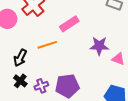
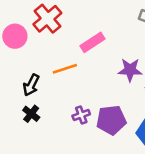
purple cross: (41, 86) -> (81, 115), moved
purple pentagon: (67, 86) -> (111, 120), moved

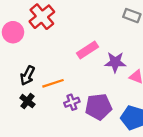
pink rectangle: (92, 42) -> (87, 50), moved
orange line: (65, 69) -> (53, 83), moved

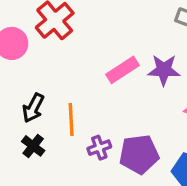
purple star: (115, 62) -> (164, 70), moved
orange line: (53, 83) -> (71, 120), turned -75

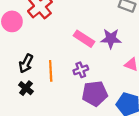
pink rectangle: (122, 70) -> (84, 39), turned 66
purple cross: (99, 148) -> (81, 70), moved

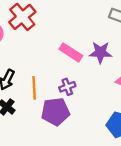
purple pentagon: (95, 93) -> (55, 112), moved

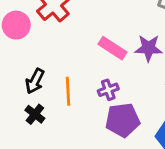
purple pentagon: (55, 112) -> (123, 120), moved

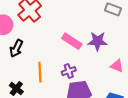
black arrow: (35, 81) -> (16, 48), moved

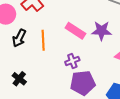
orange line: (40, 72) -> (43, 40), moved

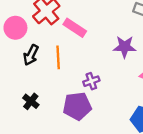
pink rectangle: (75, 31) -> (75, 28), moved
purple pentagon: (83, 83) -> (77, 106), moved

